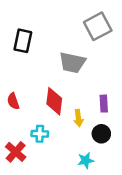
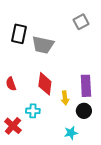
gray square: (98, 26) -> (81, 22), size x0.7
gray trapezoid: (72, 63) -> (43, 45), moved
purple rectangle: (104, 104) -> (86, 86), size x1.5

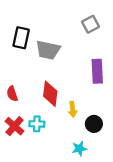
purple rectangle: (86, 86) -> (97, 71), moved
red cross: (13, 126) -> (14, 126), moved

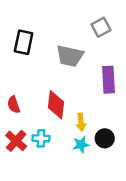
gray trapezoid: (48, 50) -> (70, 56), moved
cyan star: (79, 149) -> (81, 145), moved

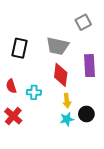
black rectangle: (24, 42) -> (19, 48), moved
red diamond: (56, 105) -> (61, 75), moved
cyan cross: (41, 138) -> (34, 92), moved

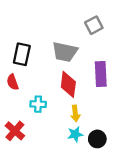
red semicircle: (11, 86) -> (13, 82), moved
black circle: (86, 114) -> (97, 139), moved

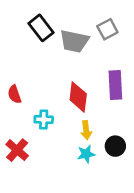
gray trapezoid: (65, 52) -> (74, 41), moved
black rectangle: (22, 54) -> (41, 28), moved, turned -50
black circle: (97, 139) -> (115, 146), moved

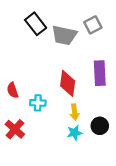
red semicircle: (14, 94) -> (13, 90), moved

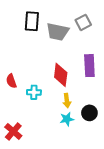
black rectangle: (36, 24) -> (32, 21), turned 42
red cross: (15, 129) -> (13, 131), moved

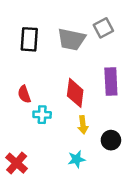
black rectangle: (32, 21) -> (29, 39), moved
red semicircle: (11, 81) -> (24, 94), moved
cyan star: (67, 119) -> (77, 159), moved

